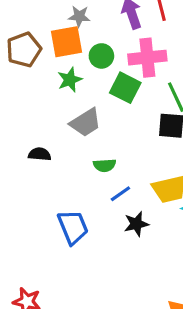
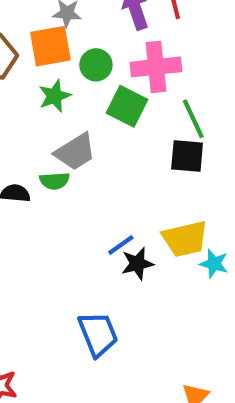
green semicircle: (105, 165) -> (55, 181), moved
black star: (136, 224) -> (137, 264), moved
blue trapezoid: (73, 227) -> (98, 334), moved

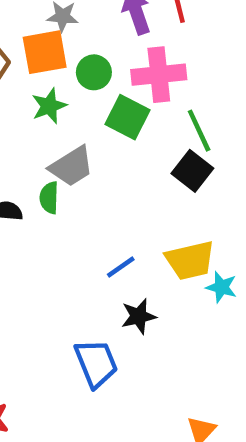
black square: (187, 156) -> (192, 171), turned 33
green semicircle: (55, 181) -> (49, 198), turned 96
black star: (137, 264) -> (139, 316), moved

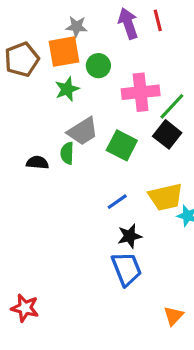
pink cross: (159, 75) -> (141, 92), moved
green square: (127, 117) -> (122, 145), moved
green line: (199, 131) -> (172, 106), turned 68
blue trapezoid: (96, 363) -> (127, 269), moved

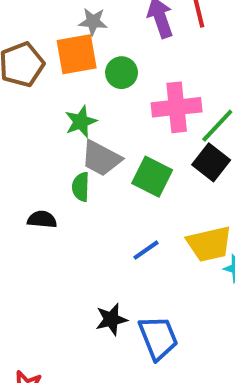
green star: (67, 89) -> (81, 122), moved
gray trapezoid: (83, 131) -> (101, 158), turned 60
black semicircle: (37, 163) -> (42, 219), moved
black star: (130, 236) -> (111, 319), moved

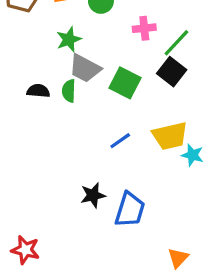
pink cross: (177, 107) -> (144, 28), size x0.6
black semicircle: (42, 219) -> (38, 91), moved
blue trapezoid: (158, 338) -> (130, 210), turned 39

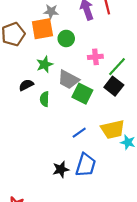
gray trapezoid: (85, 68) -> (68, 80), moved
black semicircle: (38, 91) -> (26, 85), moved, turned -32
blue trapezoid: (130, 210) -> (86, 165), moved

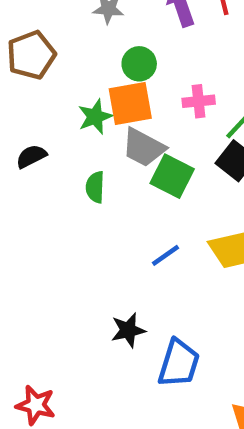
orange square: (42, 29) -> (130, 103), moved
black semicircle: (26, 85) -> (31, 156), moved
blue trapezoid: (86, 165) -> (179, 363), moved

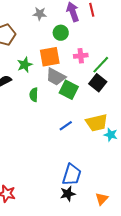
green circle: (139, 64) -> (61, 33), moved
green star: (95, 117) -> (25, 65), moved
black star: (128, 330) -> (68, 194), moved

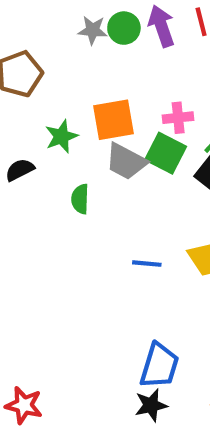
green circle: (61, 33) -> (124, 28), moved
green square: (69, 90) -> (166, 153), moved
blue line: (66, 126) -> (147, 264), turned 40

